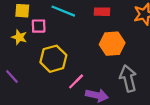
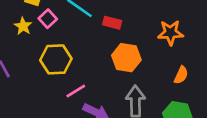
red rectangle: (102, 12) -> (112, 23), moved
pink square: (39, 26) -> (48, 19), turned 35

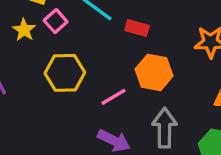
pink line: (76, 91) -> (114, 97), moved

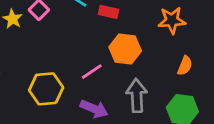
yellow hexagon: (65, 73) -> (46, 89), moved

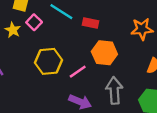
yellow hexagon: (46, 89) -> (48, 61), moved

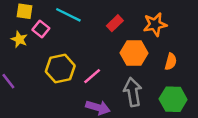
red rectangle: (90, 23) -> (115, 23), moved, turned -49
orange hexagon: (104, 53) -> (134, 53), moved

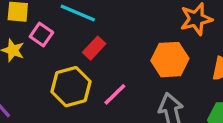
red rectangle: (115, 23) -> (94, 48), moved

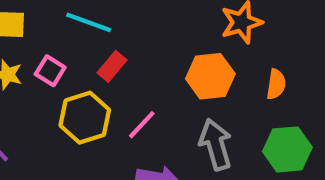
pink square: (41, 34) -> (50, 71), moved

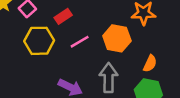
orange semicircle: (276, 84) -> (150, 64), moved
pink line: (142, 125) -> (80, 42), moved

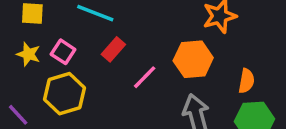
yellow hexagon: (39, 41) -> (64, 94), moved

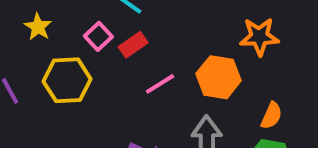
pink square: (63, 52) -> (98, 36), moved

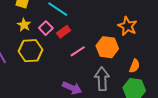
yellow star: (38, 27) -> (24, 25), moved
orange star: (259, 37) -> (127, 26), turned 30

